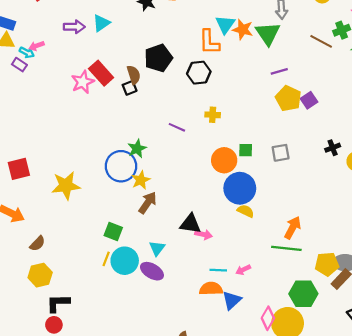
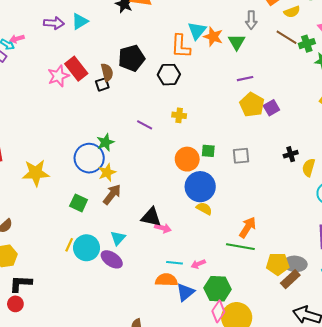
green triangle: (268, 33) -> (237, 42), size x0.7
brown line: (321, 41) -> (286, 37), moved
green square: (113, 232) -> (79, 203), moved
green hexagon: (303, 294) -> (218, 289), moved

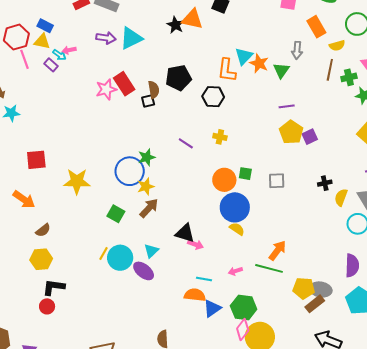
cyan triangle: (80, 21) -> (131, 38), size x1.4
brown line: (286, 37) -> (330, 70), turned 65
pink arrow: (198, 264) -> (235, 271), moved

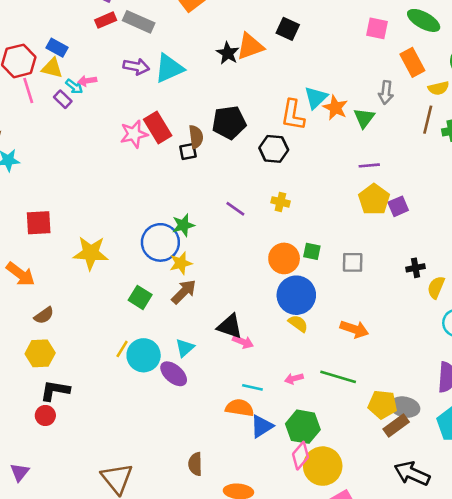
orange triangle: (192, 19) -> (250, 46), turned -35
orange arrow: (277, 250) -> (354, 329), moved, turned 70

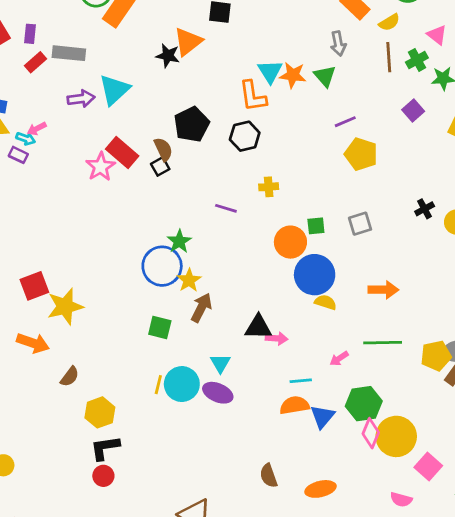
purple square: (398, 206) -> (413, 111), moved
yellow star: (91, 253) -> (65, 306), moved
yellow hexagon: (40, 353) -> (100, 412), moved

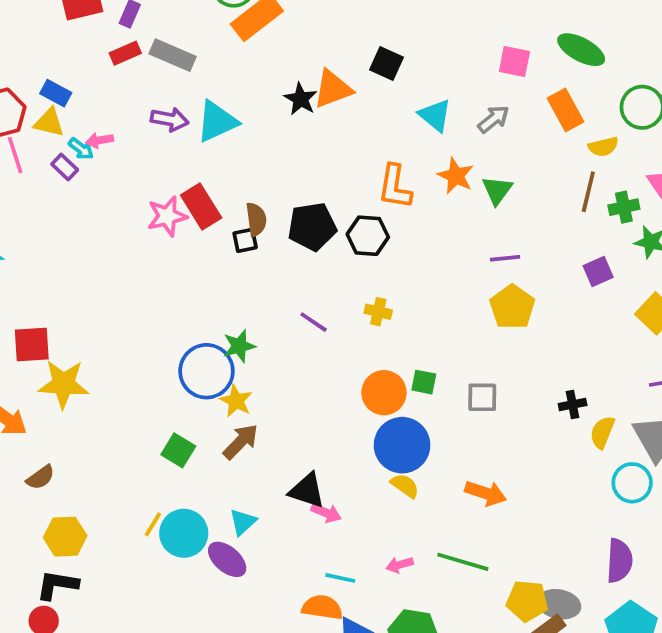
gray arrow: (338, 44) -> (494, 119), moved, turned -135
cyan triangle: (270, 71) -> (435, 115), moved, turned -36
black pentagon: (192, 124) -> (312, 227), moved
yellow star: (189, 280) -> (236, 401), turned -30

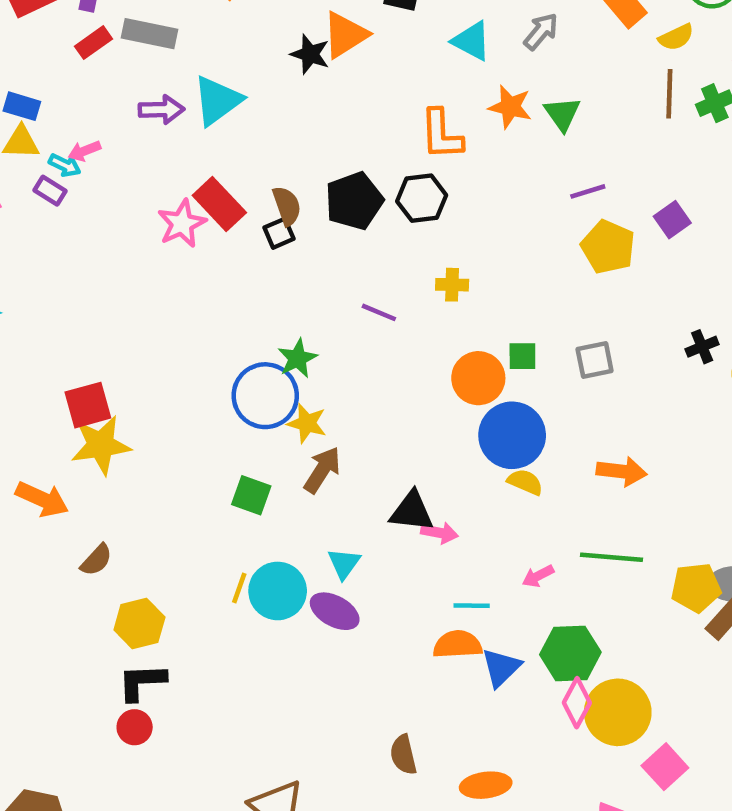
purple square: (598, 272) -> (672, 220), moved
red square: (32, 345) -> (88, 405), moved

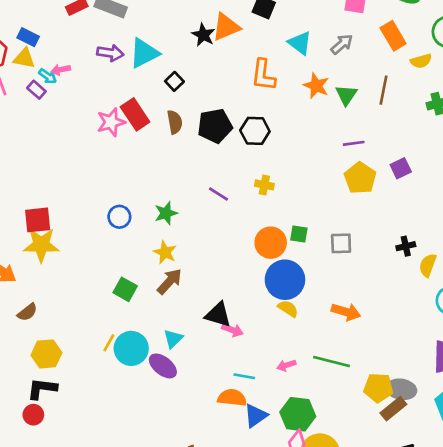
brown line: (669, 94) -> (383, 90), moved
orange L-shape: (442, 134) -> (263, 75), moved
black square: (279, 233) -> (174, 81), moved, turned -30
blue circle: (265, 396) -> (119, 217), moved, size x0.6

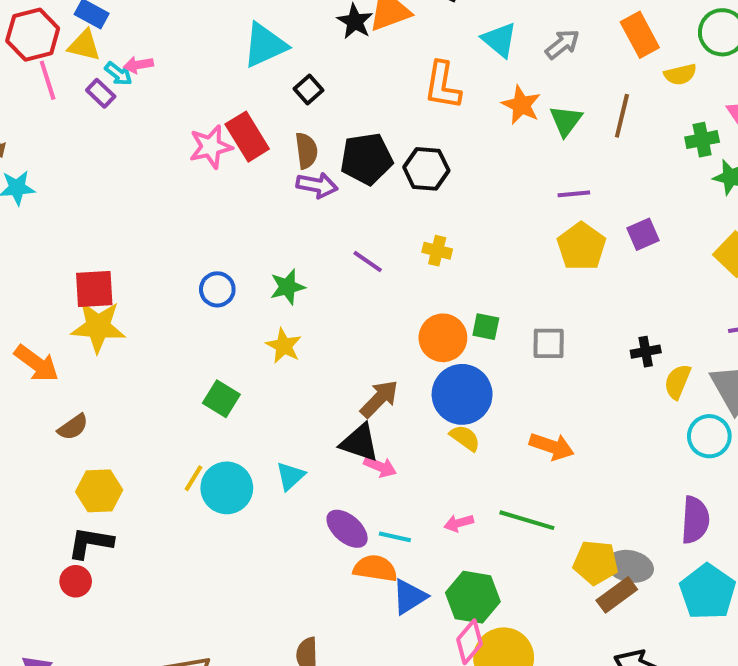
purple arrow: (110, 53) -> (317, 185), moved
brown arrow: (169, 281) -> (379, 399), moved
purple ellipse: (163, 366) -> (347, 529), moved

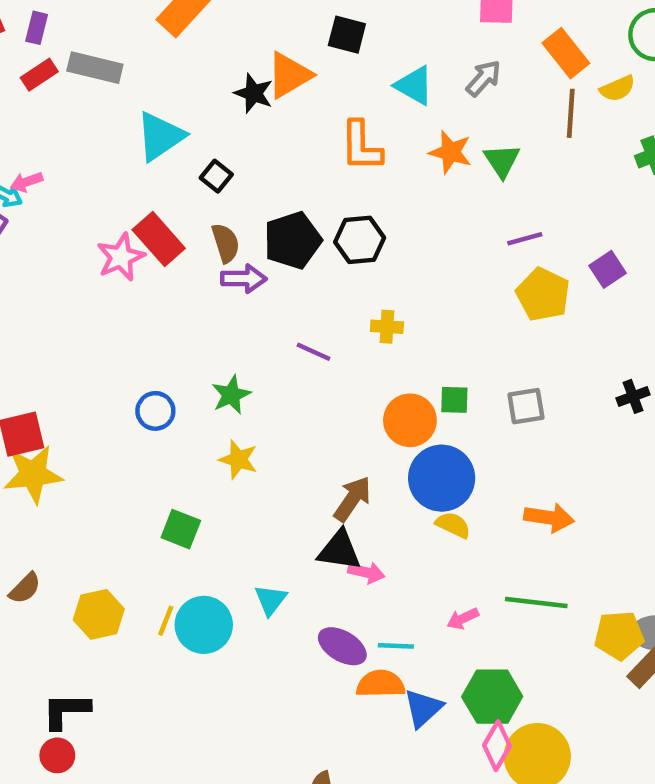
brown line: (622, 116) -> (571, 113), moved
yellow hexagon: (99, 491) -> (99, 614), moved

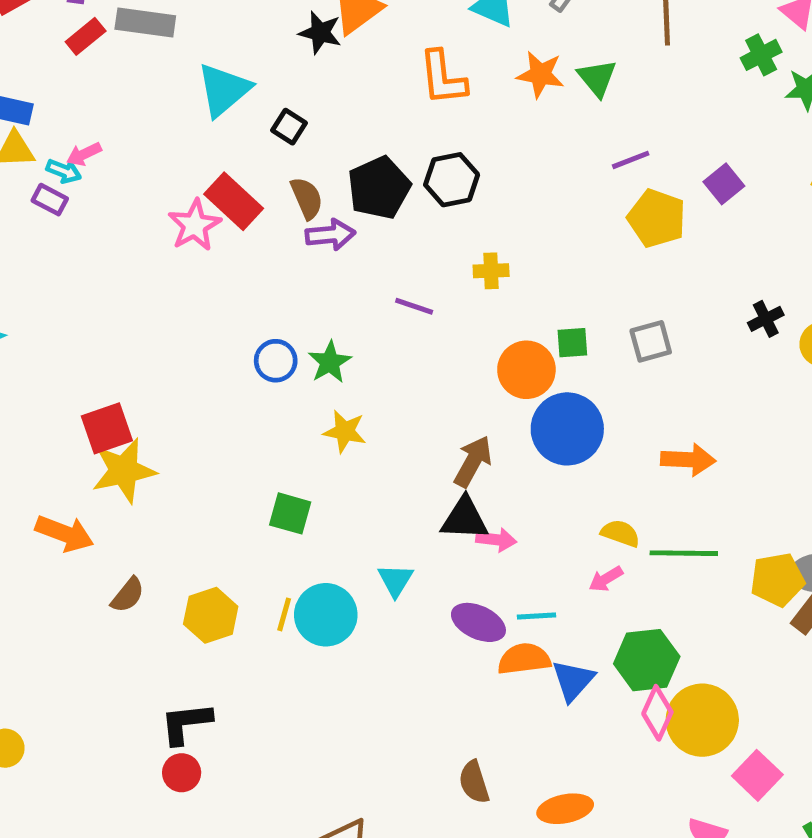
blue circle: (155, 411) -> (276, 361), moved
yellow semicircle: (453, 525) -> (620, 533), moved

